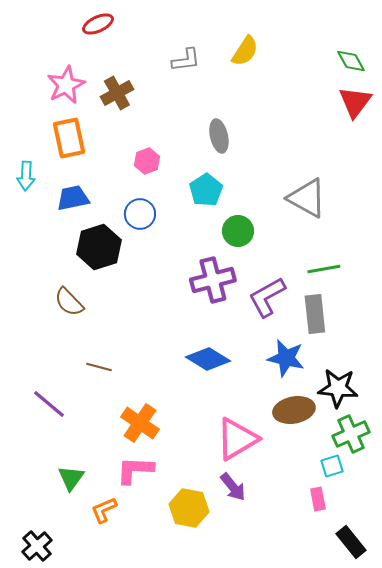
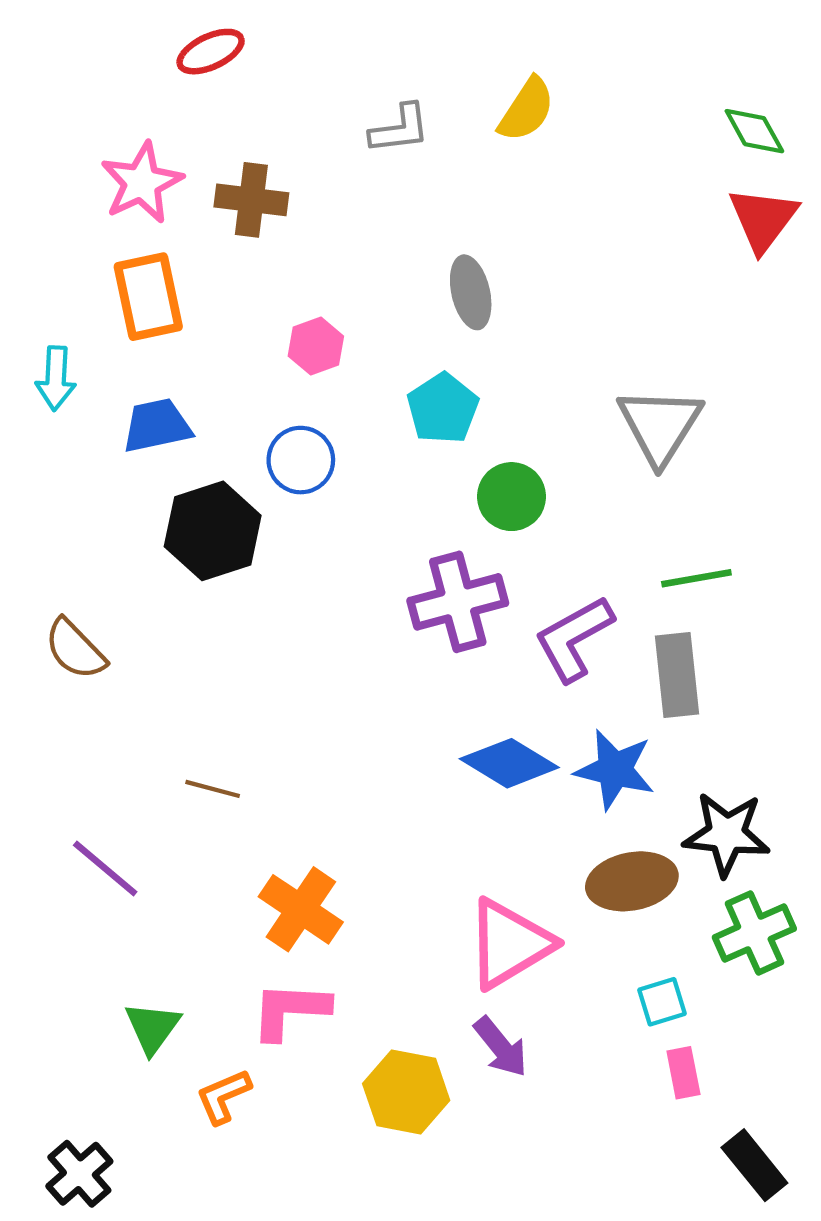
brown cross: (117, 93) -> (251, 200), turned 36
gray triangle: (307, 198) -> (660, 426), turned 33
brown semicircle: (69, 302) -> (75, 649), moved
blue diamond: (208, 359) -> (509, 763), moved
cyan square: (332, 466) -> (662, 1002), moved

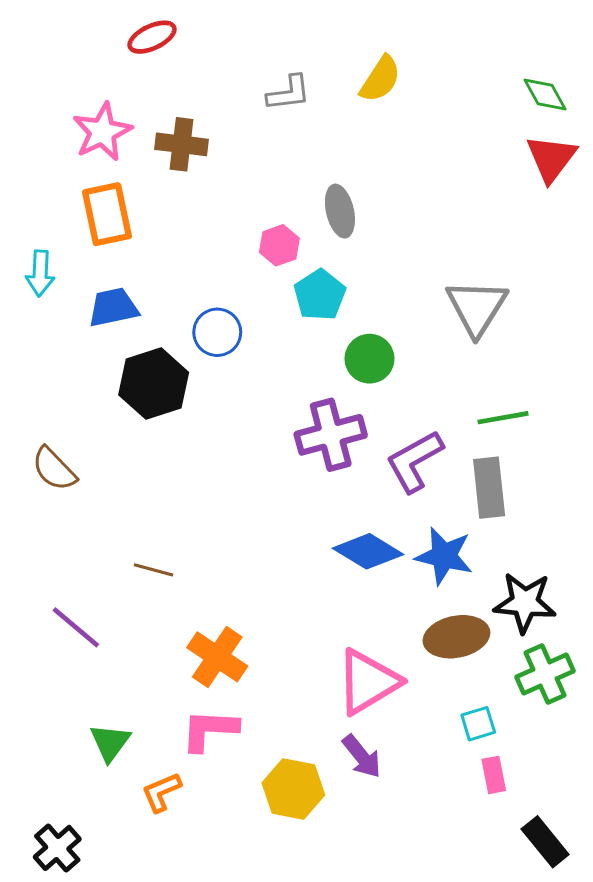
pink hexagon: (316, 346) -> (279, 245), moved

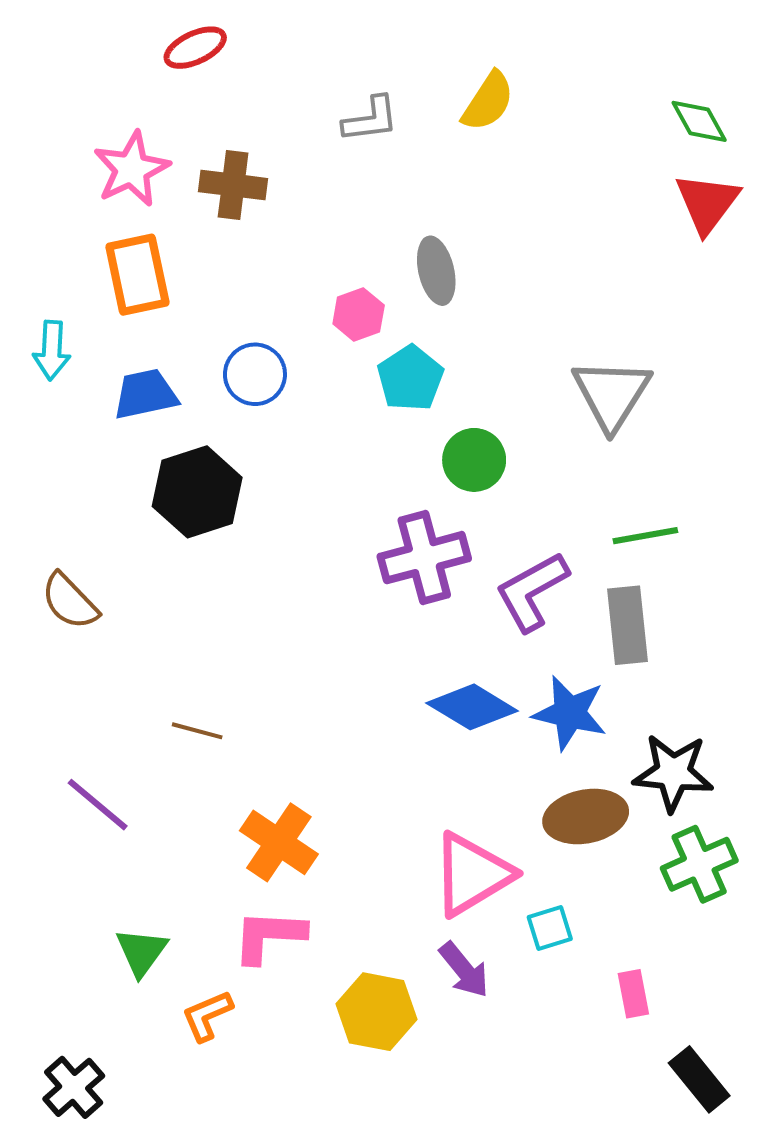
blue circle: (217, 332) -> (255, 374), moved
cyan square: (478, 724) -> (550, 928), moved

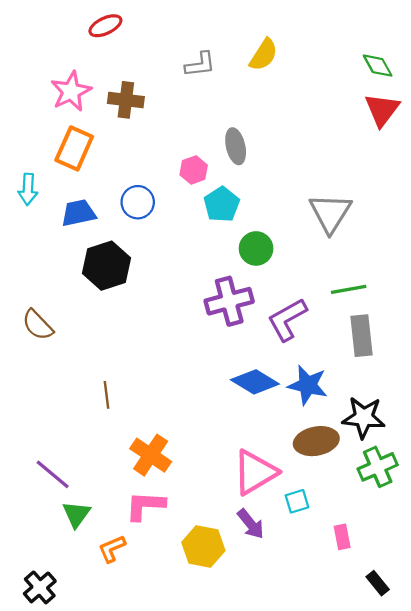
orange rectangle: (137, 275) -> (74, 148), turned 36
gray rectangle: (627, 625) -> (361, 336), moved
brown line: (197, 731) -> (106, 395), turned 68
purple line: (98, 805) -> (53, 474), moved
black rectangle: (699, 1079) -> (378, 583), size x0.7

